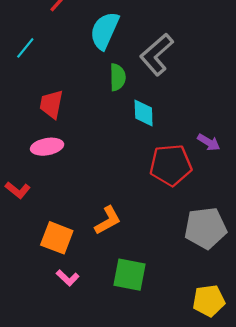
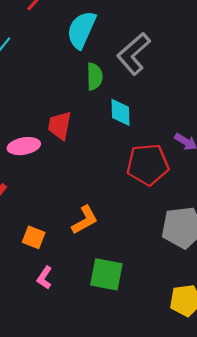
red trapezoid: (51, 104) -> (60, 125), moved
orange square: (57, 238) -> (34, 237), size x0.7
pink L-shape: (68, 278) -> (44, 278), turned 80

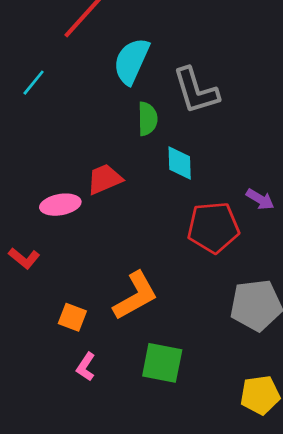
gray L-shape: (134, 54) -> (196, 91), turned -66
red trapezoid: (60, 125) -> (105, 179), turned 56
orange L-shape: (85, 220) -> (135, 296), size x1.4

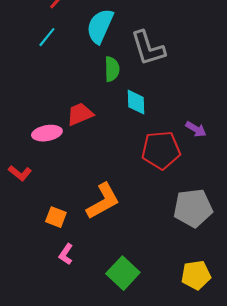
cyan line: (34, 83) -> (47, 37), moved
green square: (162, 363) -> (123, 273), moved, turned 32

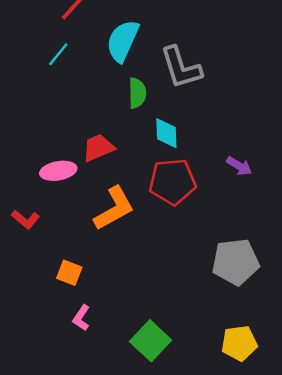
red pentagon: (161, 150) -> (172, 182), moved
orange L-shape: (103, 201) -> (114, 208), moved

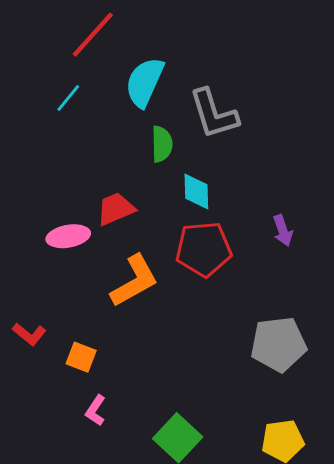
purple arrow: (239, 166) -> (283, 230), turned 40
red L-shape: (25, 219) -> (29, 334), moved

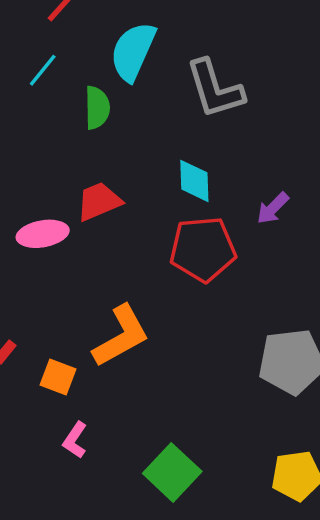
green semicircle: (162, 144) -> (97, 108), moved
purple arrow: (283, 230) -> (273, 208), moved, turned 64
orange L-shape: (134, 281) -> (121, 336), moved

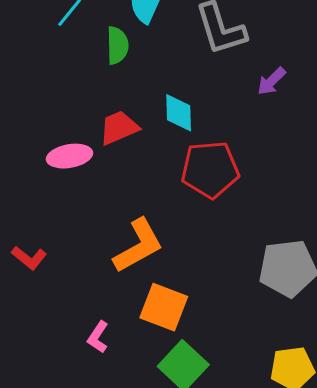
cyan diamond: (194, 181) -> (179, 113), moved
purple arrow: (273, 208) -> (271, 81), moved
orange square: (58, 377) -> (164, 307), moved, size x1.5

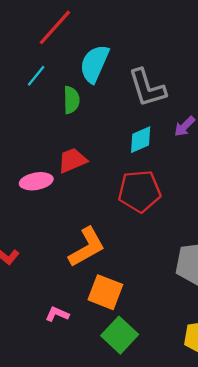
cyan diamond: (179, 113) -> (141, 140), moved, turned 68
pink L-shape: (98, 337) -> (57, 314), turned 80

